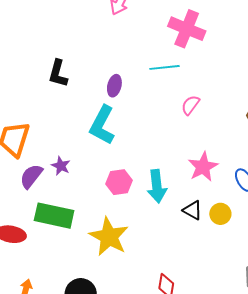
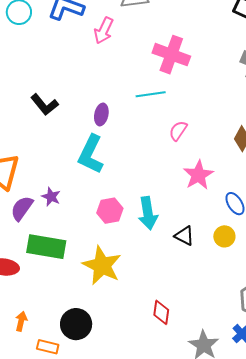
black L-shape: (58, 74) -> (44, 105), turned -52
pink star: (203, 167) -> (198, 175), moved
yellow circle: (220, 214) -> (224, 236), moved

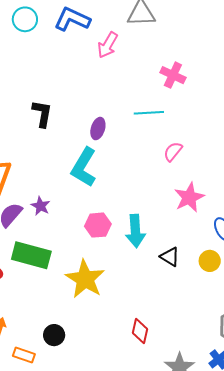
pink cross: (171, 55) -> (173, 75), size x0.7
black L-shape: (44, 105) -> (42, 114), turned -136
black circle: (76, 324) -> (54, 335), size x0.7

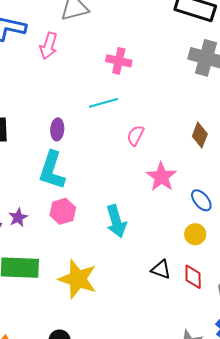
purple star: (41, 206) -> (18, 217), turned 30
pink hexagon: (98, 225) -> (63, 211), moved
black triangle: (170, 257) -> (161, 269), moved
red diamond: (140, 331) -> (193, 277), moved

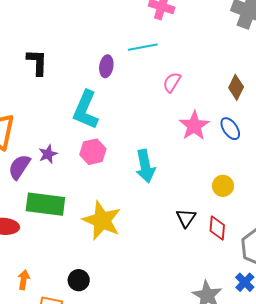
purple ellipse: (57, 129) -> (106, 66), moved
blue ellipse: (201, 200) -> (230, 129), moved
black triangle: (161, 269) -> (186, 218), turned 40

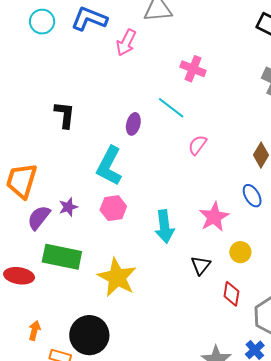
cyan line: (143, 47) -> (171, 108), turned 44
pink star: (194, 126) -> (214, 217), moved
black triangle: (186, 218) -> (201, 265), moved
black circle: (79, 280) -> (89, 335), size x1.8

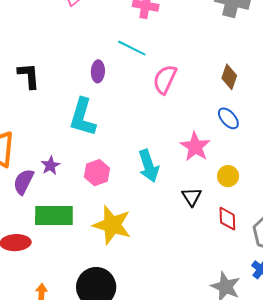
pink semicircle: (197, 145) -> (165, 79), size x1.4
pink hexagon: (113, 208) -> (97, 173), moved

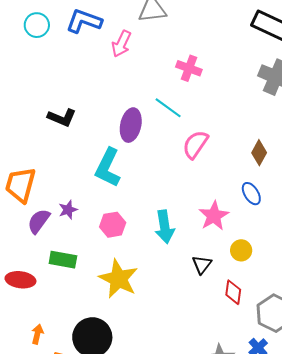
purple ellipse: (98, 71) -> (131, 125), size x1.5
black L-shape: (29, 76) -> (62, 118), turned 108
green rectangle: (54, 216) -> (63, 260), size x0.7

